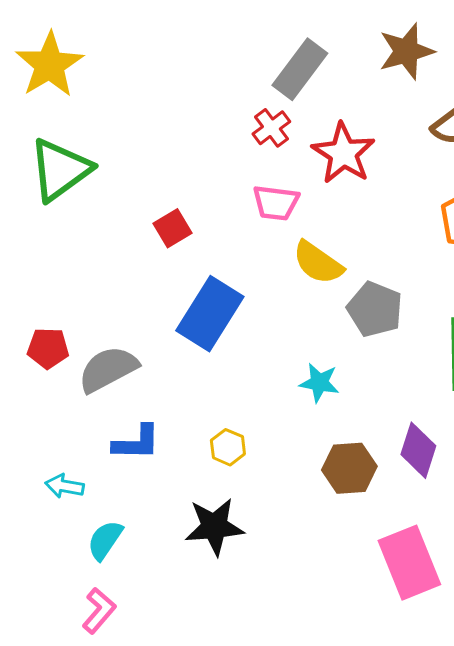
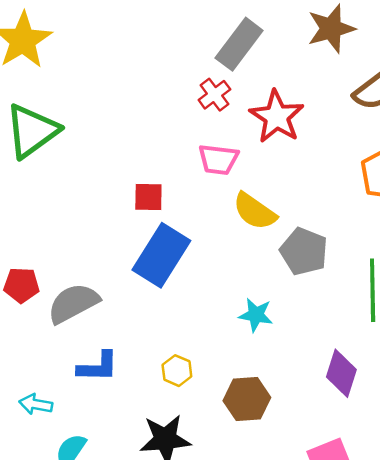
red square: (172, 228) -> (148, 197), moved, turned 32
brown hexagon: (349, 468) -> (247, 399), moved

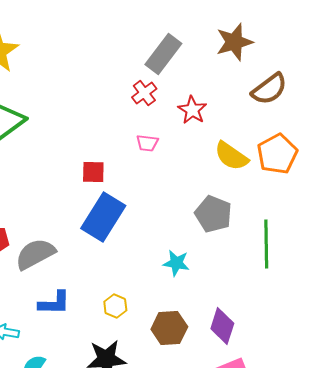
red star: (277, 117) -> (192, 110), size x0.7
pink trapezoid: (218, 159) -> (147, 143), size x0.7
yellow semicircle: (255, 211) -> (231, 156), moved
purple diamond: (341, 373) -> (222, 326), moved

